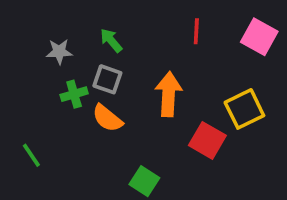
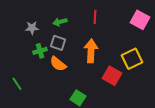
red line: (196, 31) -> (95, 17), moved
green arrow: (111, 40) -> (60, 22), turned -64

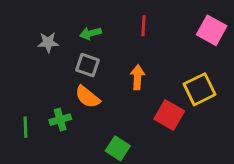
green cross: (40, 51) -> (60, 120), moved
orange arrow: (91, 51) -> (137, 77), size x0.7
green line: (17, 84) -> (25, 127), turned 32

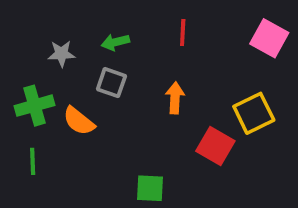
orange semicircle: (87, 97) -> (79, 121), moved
green cross: (60, 120) -> (35, 106), moved, size x1.4
green square: (118, 148) -> (150, 188), turned -30

